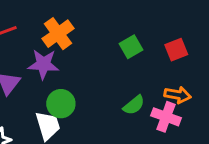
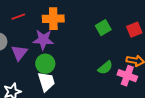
orange cross: (58, 34) -> (53, 19), turned 35
green circle: (61, 104) -> (45, 64), moved

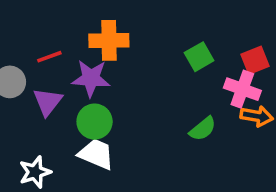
red line: (18, 17) -> (49, 57), moved
pink cross: (127, 76) -> (242, 89), moved
white trapezoid: (46, 82) -> (96, 154), turned -50

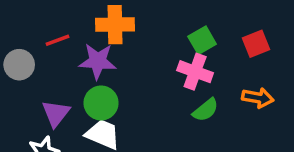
pink cross: (242, 89) -> (195, 72), moved
purple triangle: (48, 102) -> (56, 113), moved

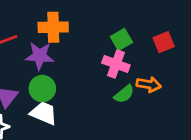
orange arrow: (258, 98) -> (149, 84), moved

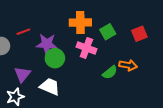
orange cross: (53, 27) -> (80, 23), moved
pink cross: (116, 64) -> (86, 48), moved
green circle: (42, 89) -> (55, 58), moved

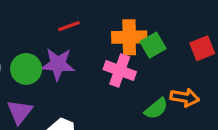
orange cross: (80, 23) -> (129, 37), moved
red line: (23, 32) -> (69, 26), moved
green circle: (55, 58) -> (26, 69), moved

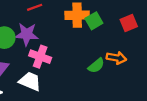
pink cross: (120, 71) -> (40, 57), moved

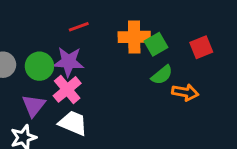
pink cross: (40, 57) -> (67, 89), moved, turned 30
green semicircle: (96, 66) -> (162, 75), moved

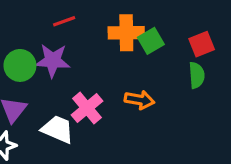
green semicircle: (162, 75) -> (197, 75), moved, turned -55
pink cross: (67, 89) -> (87, 108), moved
orange arrow: (185, 92) -> (139, 100), moved

